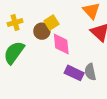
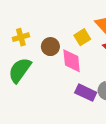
yellow square: (52, 23) -> (82, 37), moved

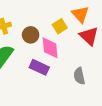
purple rectangle: (86, 93) -> (39, 67), moved

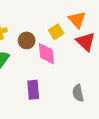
purple rectangle: (39, 67) -> (33, 90), moved, turned 60
gray semicircle: (79, 76) -> (78, 93), moved

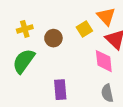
pink diamond: (46, 54) -> (104, 61), moved

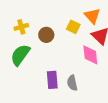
yellow square: (84, 29) -> (73, 27), turned -32
gray semicircle: (107, 93) -> (72, 83), moved

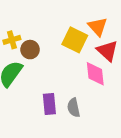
yellow square: (73, 27) -> (75, 40), size x1.5
brown circle: (46, 35) -> (30, 50), moved

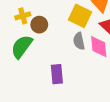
gray semicircle: (74, 108) -> (79, 41), moved

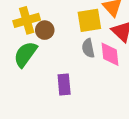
yellow cross: (23, 16) -> (27, 20), size x1.5
yellow square: (80, 16) -> (89, 20), turned -35

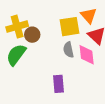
purple rectangle: (64, 84) -> (58, 84), moved

